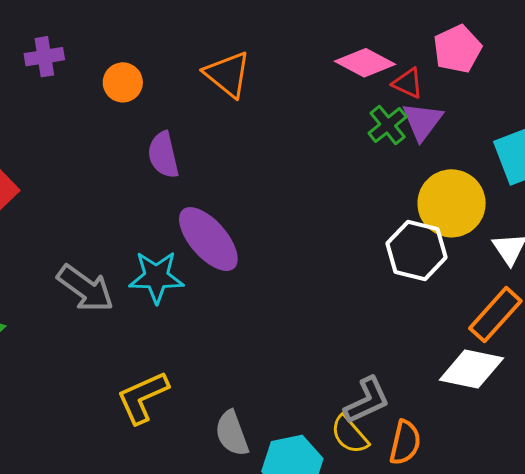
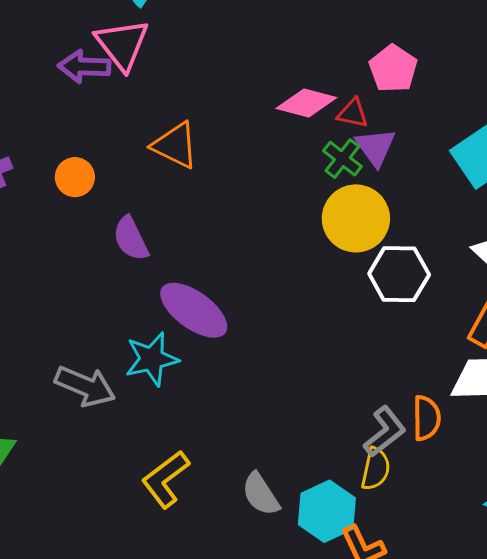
yellow circle: (452, 203) -> (356, 218), moved
yellow semicircle: (350, 435) -> (376, 469), turned -114
orange semicircle: (405, 443) -> (427, 418), moved

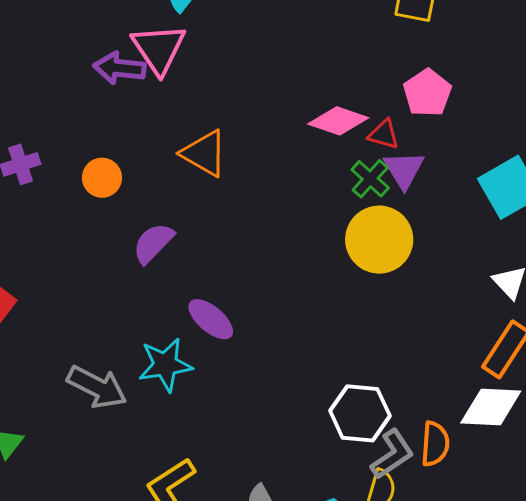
purple semicircle: (131, 239) -> (153, 243), turned 66
white hexagon: (399, 274) -> (360, 413), moved
purple ellipse: (194, 310) -> (211, 319), size x0.7

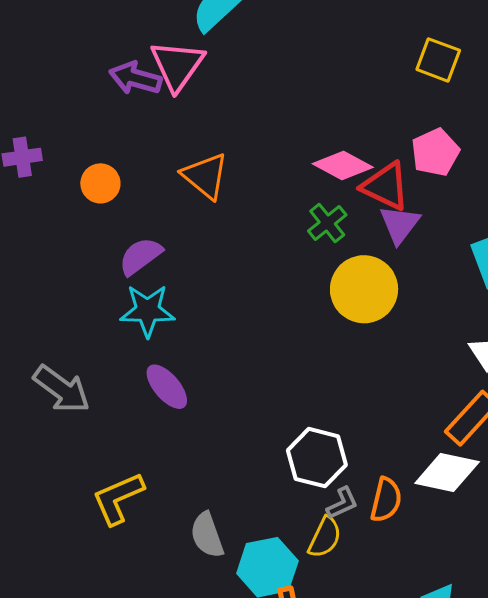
red triangle: (384, 134) -> (385, 186), size x1.6
green cross: (370, 179) -> (327, 223), moved
purple ellipse: (211, 319) -> (167, 387), moved
cyan star: (165, 365) -> (147, 311), moved
gray L-shape: (392, 454) -> (342, 503), size x0.7

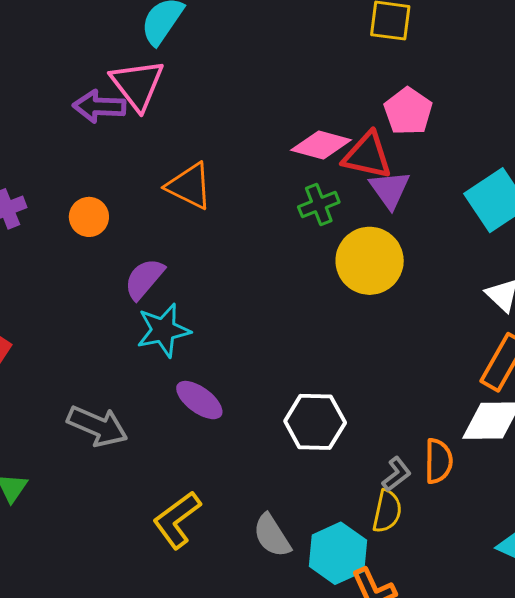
green cross: (327, 223) -> (319, 204), turned 30
white hexagon: (317, 458) -> (315, 422), moved

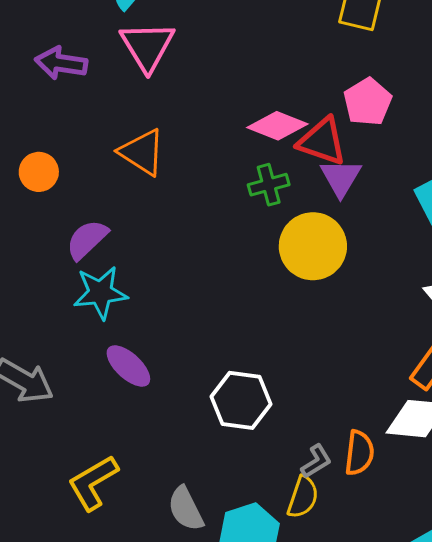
pink triangle: (137, 85) -> (147, 46), moved

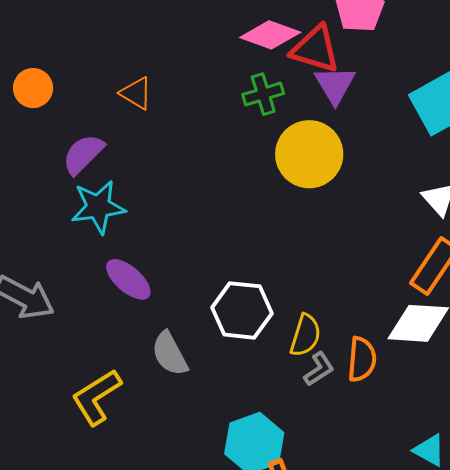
orange triangle: (142, 152) -> (136, 93), moved, size x0.7
yellow semicircle: (303, 497) -> (305, 335), moved
gray semicircle: (186, 509) -> (170, 354), moved

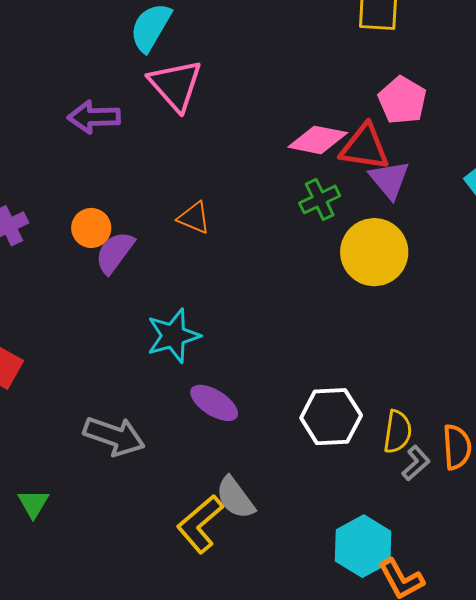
purple semicircle: (83, 154) -> (115, 252), moved
gray semicircle: (170, 354) -> (235, 498), moved

